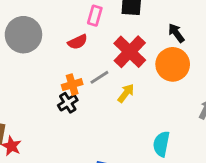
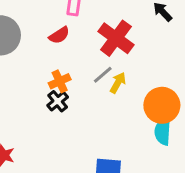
orange circle: (173, 64) -> (162, 105), moved
gray line: (99, 77) -> (103, 75), moved

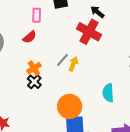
red cross: (116, 38) -> (89, 32), moved
orange circle: (162, 105) -> (70, 106), moved

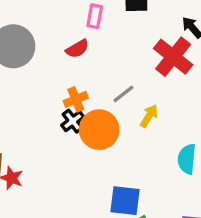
yellow arrow: (73, 64) -> (149, 116), moved
orange circle: (70, 106) -> (99, 130), moved

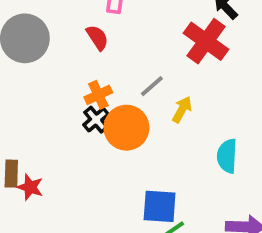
red semicircle: (77, 49) -> (97, 38), turned -90

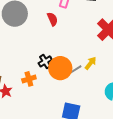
gray line: (152, 86) -> (75, 70), moved
orange cross: (98, 95) -> (29, 79), moved

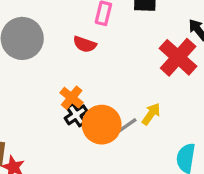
red semicircle: (52, 19) -> (85, 44), turned 136
orange cross: (29, 79) -> (72, 98), moved, turned -32

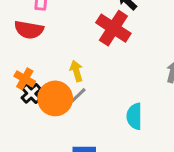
red semicircle: (85, 44) -> (29, 30), size x1.4
yellow arrow: (151, 114) -> (76, 71), moved, turned -42

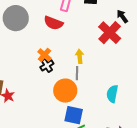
gray line: (77, 96) -> (77, 73), turned -56
orange circle: (55, 98) -> (65, 91), moved

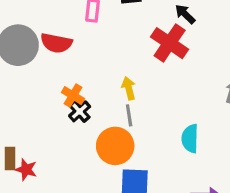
red semicircle: (53, 23) -> (56, 43), moved

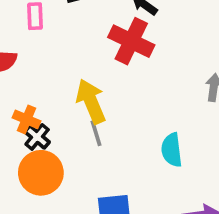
yellow arrow: (129, 88) -> (91, 101), size x1.6
orange circle: (115, 146) -> (41, 173), moved

